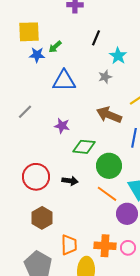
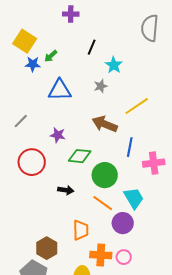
yellow square: (29, 32) -> (25, 41), turned 35
red circle: (36, 177) -> (32, 162), moved
brown hexagon: (42, 218) -> (47, 248), moved
orange trapezoid: (69, 245) -> (81, 230), moved

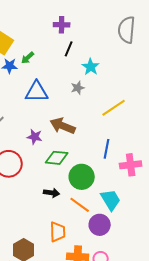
purple cross: (71, 14) -> (62, 25), moved
brown arrow: (105, 124) -> (63, 126), moved
black arrow: (66, 190) -> (52, 193), moved

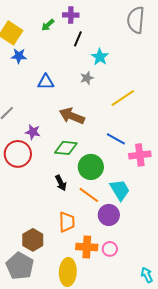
green arrow: (28, 58) -> (48, 25), moved
blue triangle: (37, 92) -> (46, 82), size x0.7
purple star: (35, 137) -> (33, 132), moved
blue line: (107, 149) -> (116, 139), turned -72
black arrow: (52, 193) -> (61, 183), turned 56

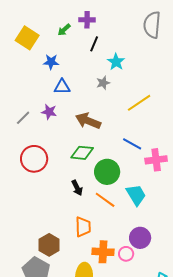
blue star: (19, 56) -> (51, 62), moved
purple star: (33, 132) -> (49, 112), moved
purple circle: (109, 215) -> (140, 238), moved

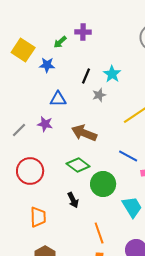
black line: (94, 44) -> (86, 76), moved
blue star: (51, 62) -> (47, 65), moved
green diamond: (82, 153) -> (78, 165), turned 30
orange line: (105, 200) -> (99, 233), moved, turned 35
orange trapezoid: (83, 227) -> (38, 217), moved

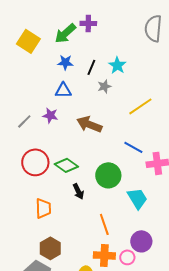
green arrow: (60, 42) -> (65, 33), size x1.6
blue star: (47, 65) -> (65, 62), moved
green diamond: (78, 165) -> (66, 165), moved

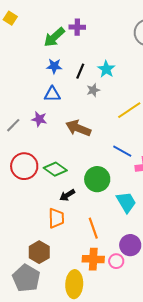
yellow square: (28, 41) -> (10, 18), moved, size x0.6
black arrow: (78, 191) -> (67, 195), turned 84
orange trapezoid: (43, 208) -> (56, 218), moved

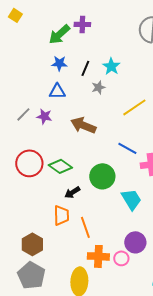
gray line: (13, 125) -> (23, 114), moved
orange line: (93, 228) -> (85, 227), moved
brown hexagon: (39, 252) -> (32, 244), moved

